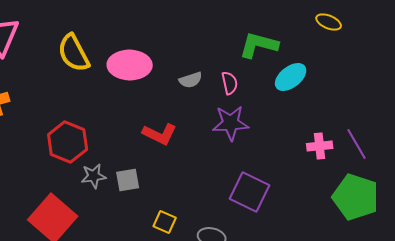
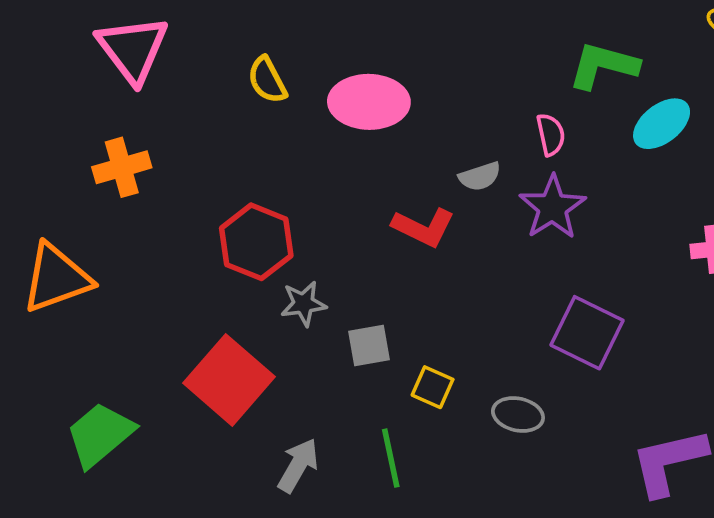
yellow semicircle: (74, 53) -> (267, 80), size x0.7
gray semicircle: (191, 80) -> (480, 176), moved
purple star: (231, 123) -> (552, 207), turned -30
gray square: (128, 180) -> (369, 345), moved

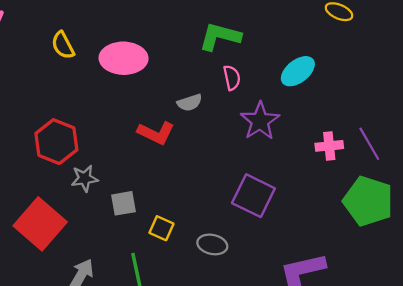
green L-shape: (603, 66) -> (220, 37), moved
purple star: (552, 207) -> (260, 121), moved

